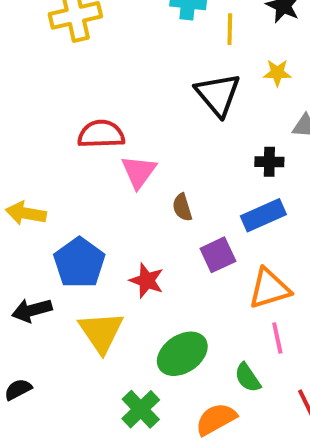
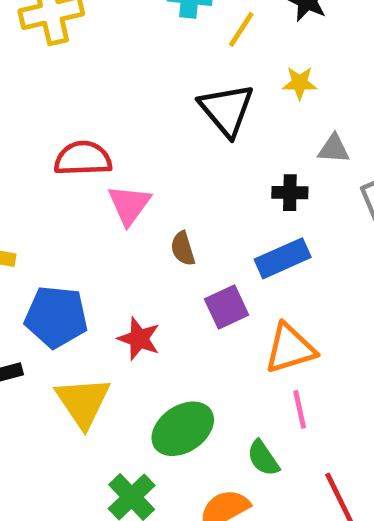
yellow line: (230, 29) -> (241, 29), turned 32
blue pentagon: (79, 263) -> (56, 317), turned -30

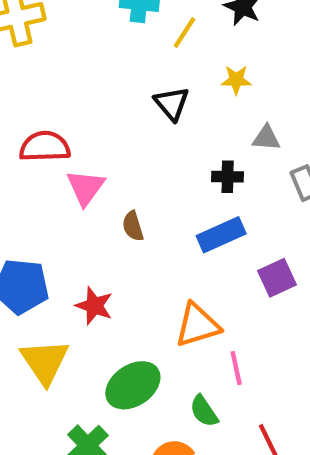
black triangle: (227, 110) -> (172, 104), size x0.7
purple square: (227, 307) -> (277, 278), moved
orange triangle: (290, 348) -> (197, 325), moved

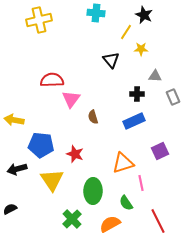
yellow line: (185, 33) -> (126, 32), moved
purple square: (277, 278) -> (160, 151), moved
green ellipse: (133, 385) -> (93, 191), turned -55

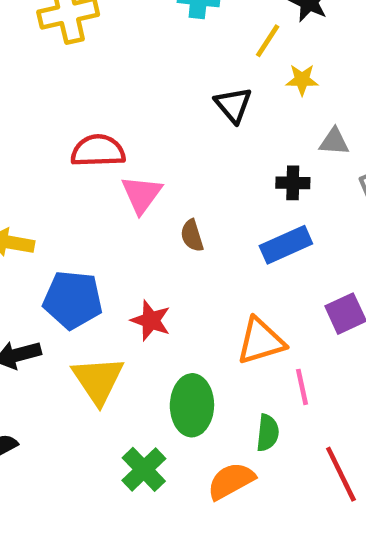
green semicircle: (126, 203) -> (268, 433), turned -140

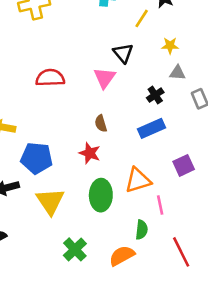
yellow star: (302, 80) -> (170, 46), moved
black cross: (293, 183) -> (155, 95), turned -35
pink triangle: (142, 194) -> (105, 78), moved
red star: (151, 320) -> (90, 153), moved
green ellipse: (192, 405) -> (101, 195), moved

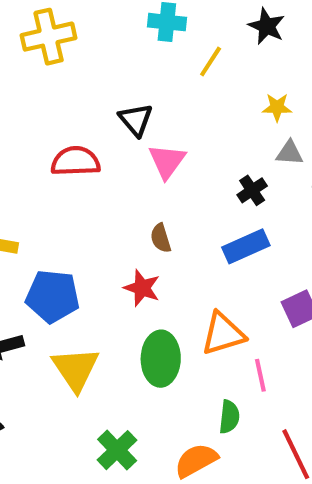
yellow line: (142, 18) -> (211, 62), moved
black triangle: (123, 53) -> (136, 120), moved

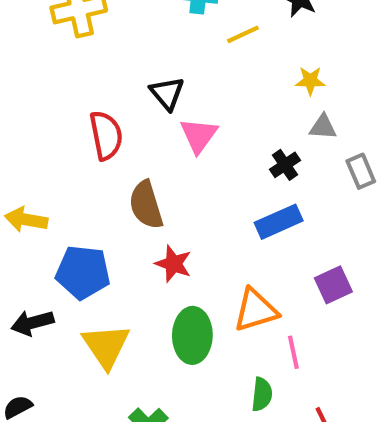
yellow line: (211, 62) -> (243, 34), turned 32
red semicircle: (76, 161) -> (106, 135), turned 81
brown semicircle: (161, 238) -> (146, 205), moved, size x1.6

